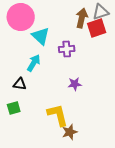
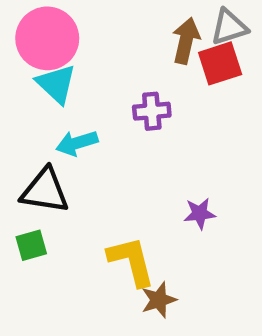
cyan triangle: (41, 36) -> (56, 84), moved
cyan arrow: (34, 63) -> (77, 143), turned -138
black triangle: (20, 84) -> (45, 191), size x1.6
purple star: (75, 84) -> (200, 213), moved

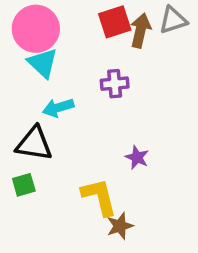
red square: (220, 63) -> (115, 22), moved
purple star: (200, 213) -> (137, 157), moved, turned 30

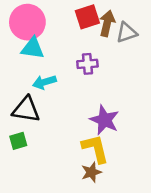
gray triangle: (173, 20) -> (127, 33), moved
cyan triangle: (43, 63) -> (33, 48), turned -35
purple star: (137, 157) -> (104, 120), size x1.6
yellow L-shape: (99, 197) -> (95, 149), moved

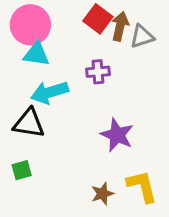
red square: (87, 17) -> (98, 19), turned -35
cyan arrow: (44, 82) -> (49, 92), size x1.4
green square: (18, 141) -> (22, 170), moved
yellow L-shape: (95, 149) -> (142, 186), moved

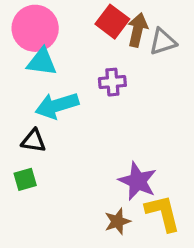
black triangle: (29, 123) -> (33, 141), size x0.7
purple star: (117, 135) -> (138, 181), moved
green square: (22, 170) -> (25, 179), moved

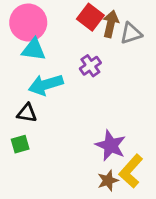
purple cross: (112, 82) -> (90, 66), turned -30
yellow L-shape: (163, 213) -> (131, 171), turned -124
brown star: (117, 221) -> (108, 181), moved

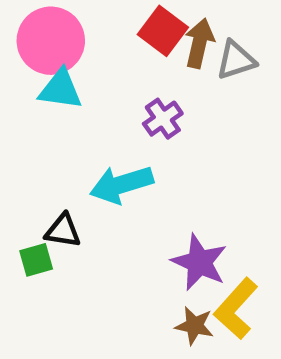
cyan arrow: (46, 85) -> (121, 184), moved
black triangle: (27, 113) -> (63, 231), moved
brown star: (108, 181) -> (194, 326), turned 30

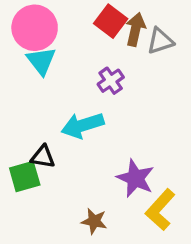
cyan triangle: (61, 89) -> (41, 61), turned 44
green square: (36, 260) -> (25, 177), size x1.4
brown star: (194, 326) -> (94, 221), moved

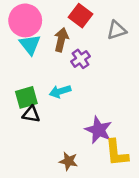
brown arrow: (135, 29) -> (61, 40), moved
cyan arrow: (83, 125) -> (60, 91), size x0.7
green square: (25, 177) -> (26, 97), moved
yellow L-shape: (160, 210) -> (117, 153), turned -48

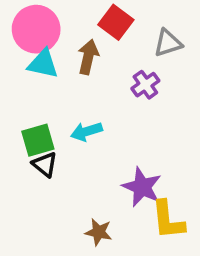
cyan triangle: (30, 44) -> (43, 64), turned -40
purple cross: (81, 59) -> (145, 85), moved
black triangle: (31, 114) -> (45, 164), turned 30

